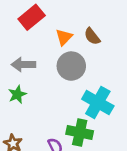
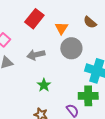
brown semicircle: (92, 36) -> (90, 22), moved
green star: (17, 94) -> (44, 85), moved

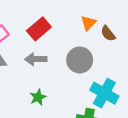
red rectangle: (34, 19) -> (39, 29), moved
orange triangle: (61, 28) -> (88, 23), moved

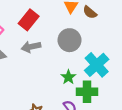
cyan cross: (104, 93) -> (97, 65), turned 30
green star: (38, 97) -> (68, 77), moved

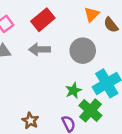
green cross: (87, 92) -> (90, 110), turned 30

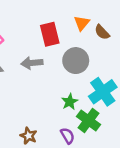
red rectangle: (43, 20) -> (50, 34), moved, turned -60

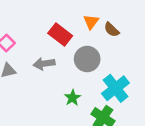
red rectangle: (50, 34) -> (60, 34), turned -35
green star: (70, 102) -> (72, 98), moved

